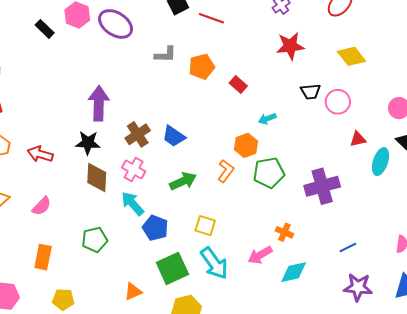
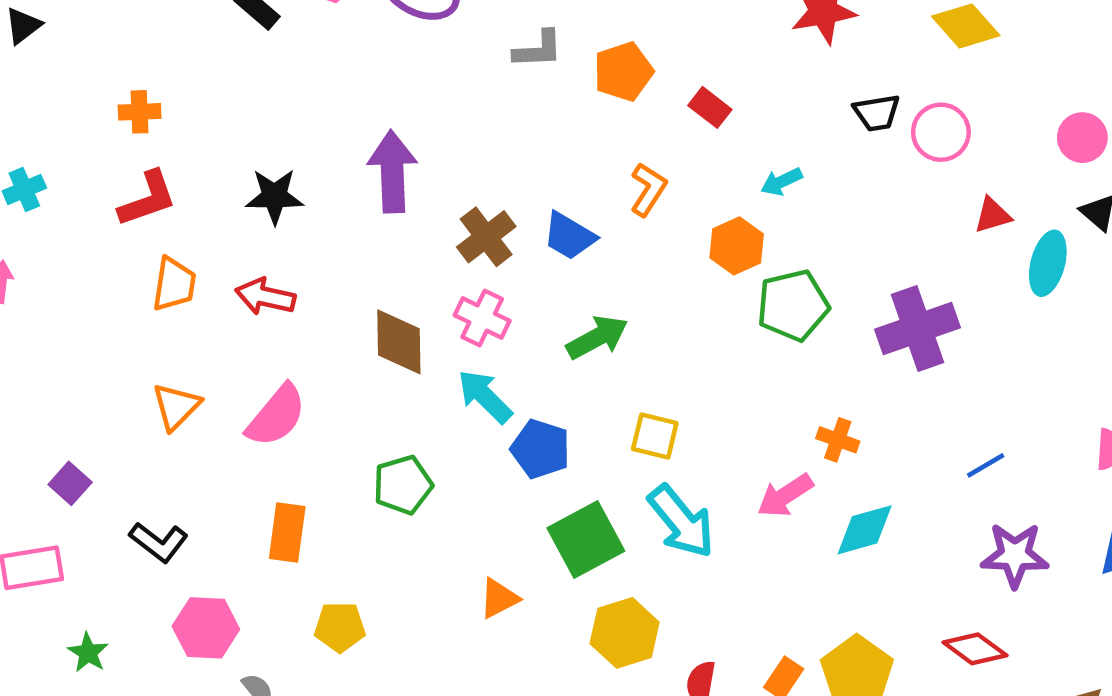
black star: (88, 143) -> (274, 196), moved
orange L-shape: (226, 171) -> (648, 189), moved
pink semicircle: (42, 206) -> (276, 416), size x1.4

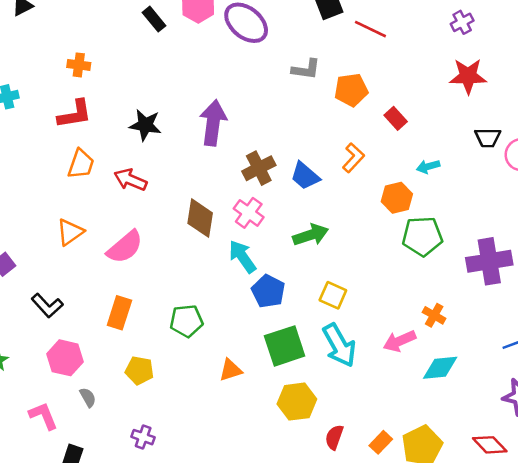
green pentagon: (403, 485) -> (186, 321), moved

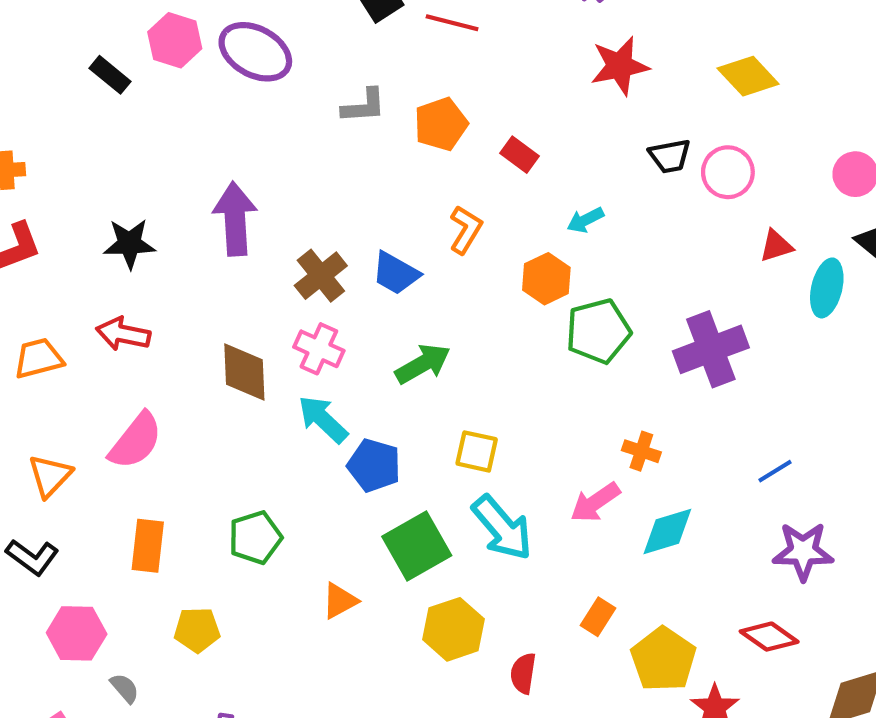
orange trapezoid: (81, 164) -> (38, 358), moved, turned -112
orange triangle: (70, 232) -> (50, 476), moved
orange rectangle: (381, 442) -> (598, 617), moved

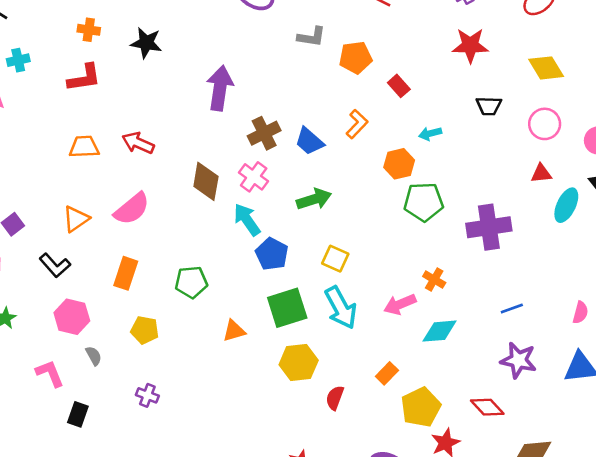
pink circle: (728, 172) -> (545, 124), moved
black star: (129, 244) -> (146, 43), moved

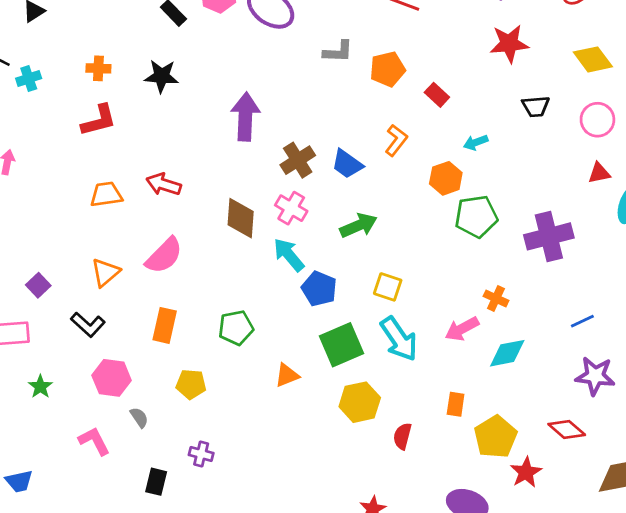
cyan cross: (18, 60) -> (29, 78), moved
orange rectangle: (387, 373) -> (456, 404), turned -30
black rectangle: (78, 414) -> (156, 482), moved

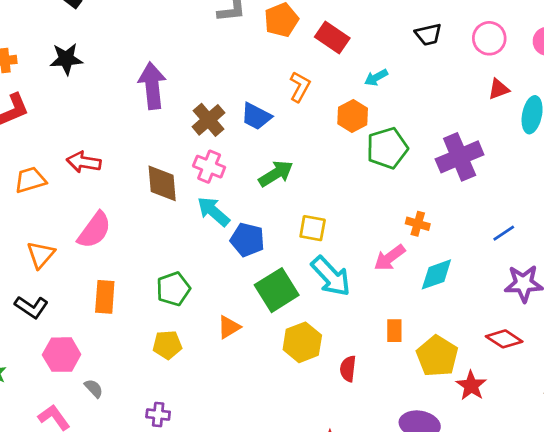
red rectangle: (437, 95) -> (332, 37), size x1.4
yellow pentagon: (191, 384) -> (167, 345), moved

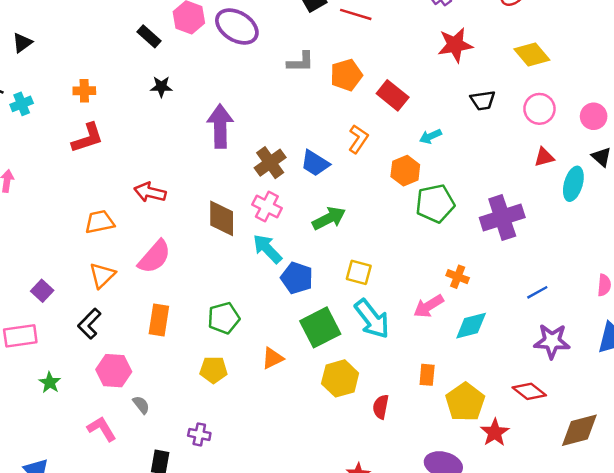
black star: (66, 59) -> (161, 87), moved, size x0.7
orange trapezoid: (30, 180) -> (100, 222), moved
black L-shape: (31, 307) -> (89, 324), turned 96

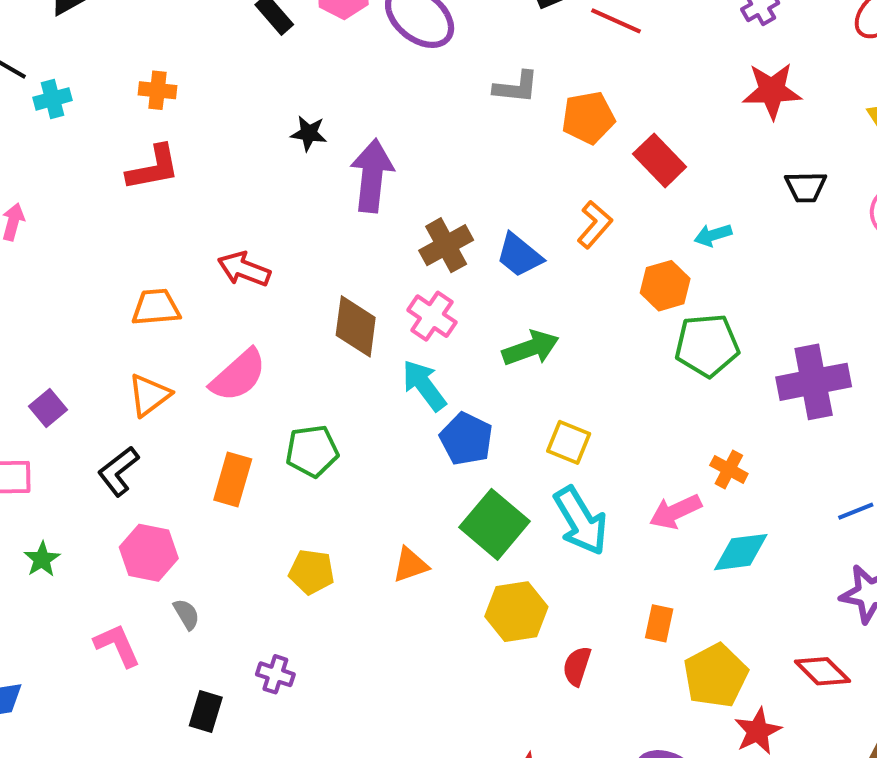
black star: (161, 87) -> (309, 133), moved
green pentagon: (224, 318) -> (312, 451), moved
green square: (320, 327) -> (494, 524), turned -30

